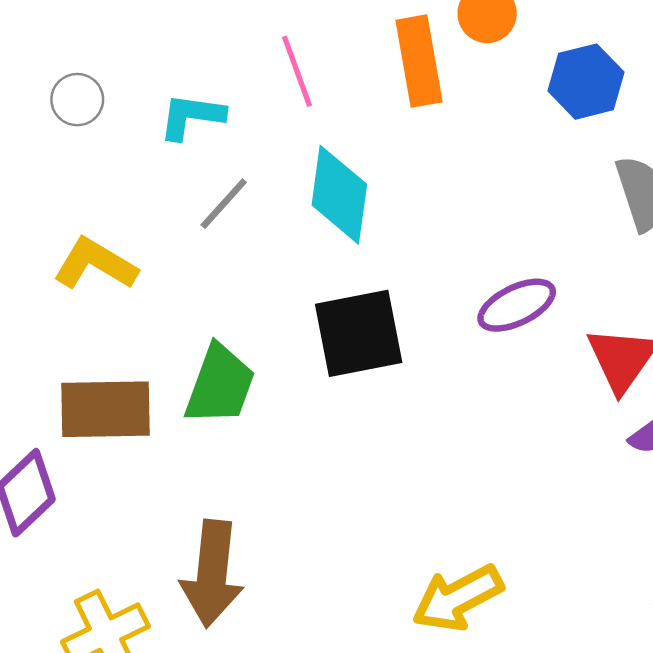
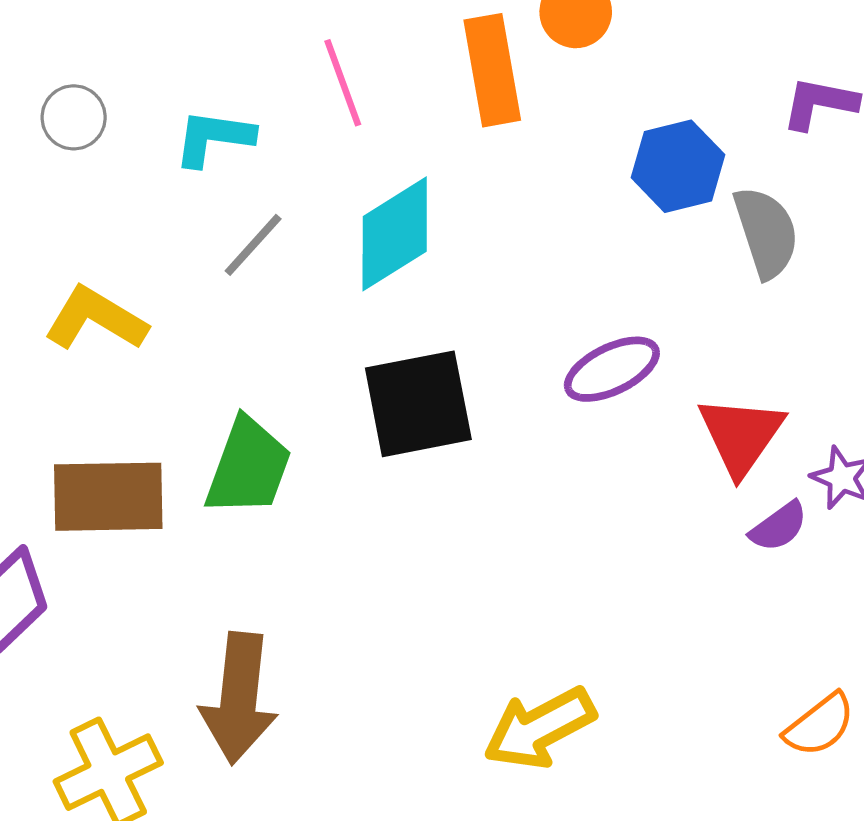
blue hexagon: (586, 82) -> (678, 166), moved
cyan diamond: (339, 195) -> (395, 234), turned 50

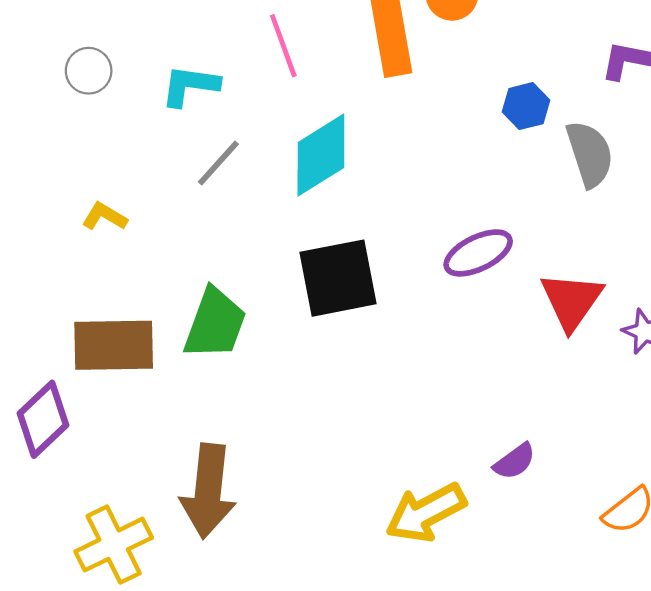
blue hexagon: (678, 166) -> (526, 106), size x0.7
yellow L-shape: (96, 319) -> (105, 217), size x0.6
purple semicircle: (779, 527) -> (515, 461), moved

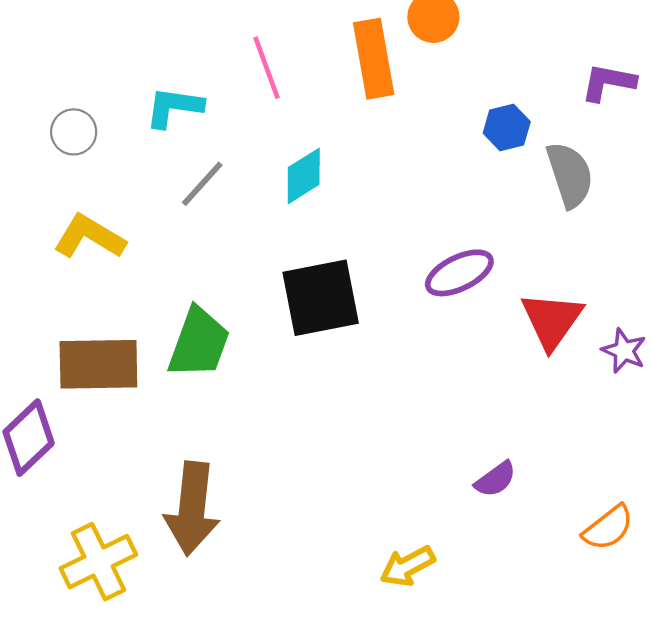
gray circle: (89, 71) -> (74, 132), moved
cyan diamond: (321, 155) -> (304, 176), size x0.7
yellow L-shape: (105, 217) -> (89, 237), size x1.6
yellow arrow: (426, 513) -> (407, 566), moved, size x0.7

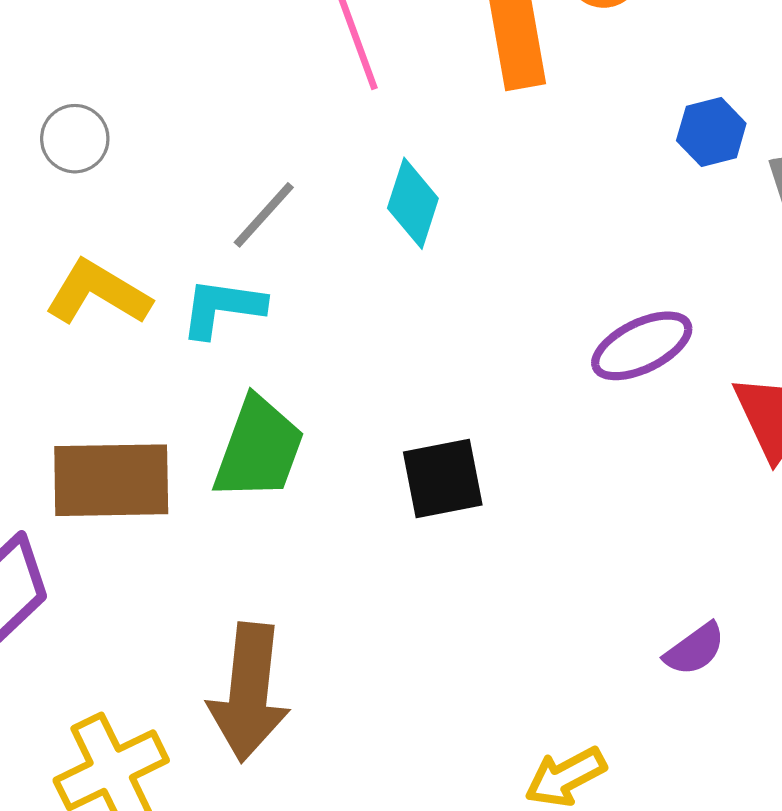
cyan L-shape: (174, 107) -> (222, 308), moved
cyan diamond: (304, 176) -> (413, 203), turned -40
black square: (321, 298) -> (443, 478), moved, size x0.7

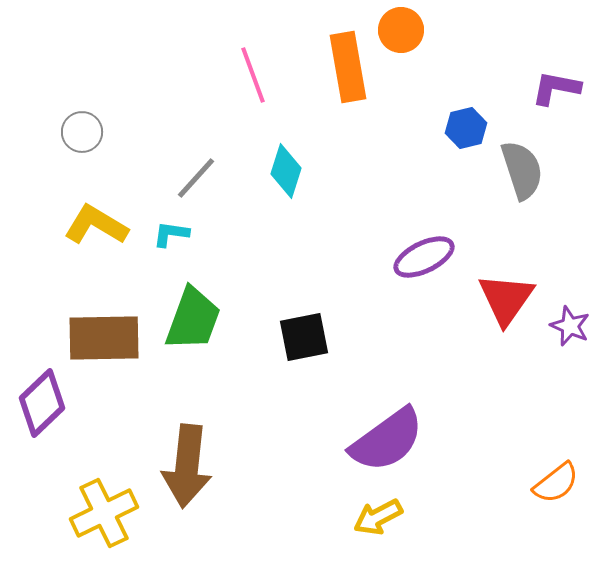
cyan L-shape: (222, 308) -> (171, 234), size x0.7
purple semicircle: (695, 649) -> (387, 440), moved, size x2.0

